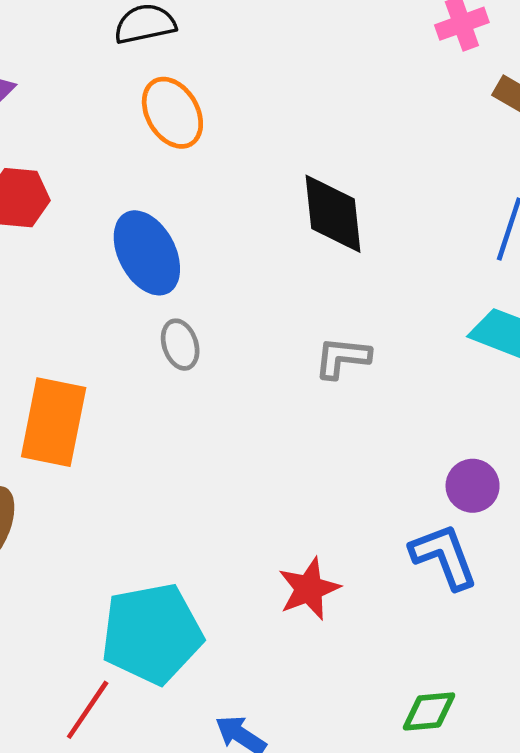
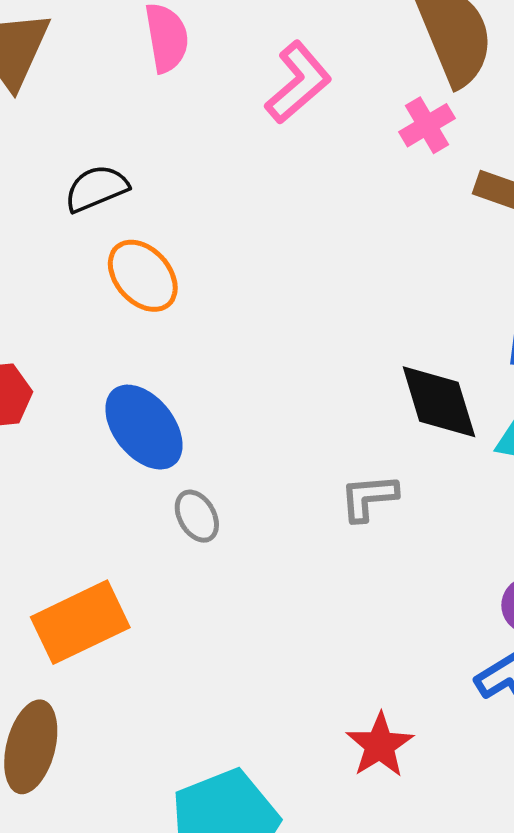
black diamond: (333, 214) -> (439, 402), moved
orange rectangle: (54, 422) -> (80, 622), turned 64

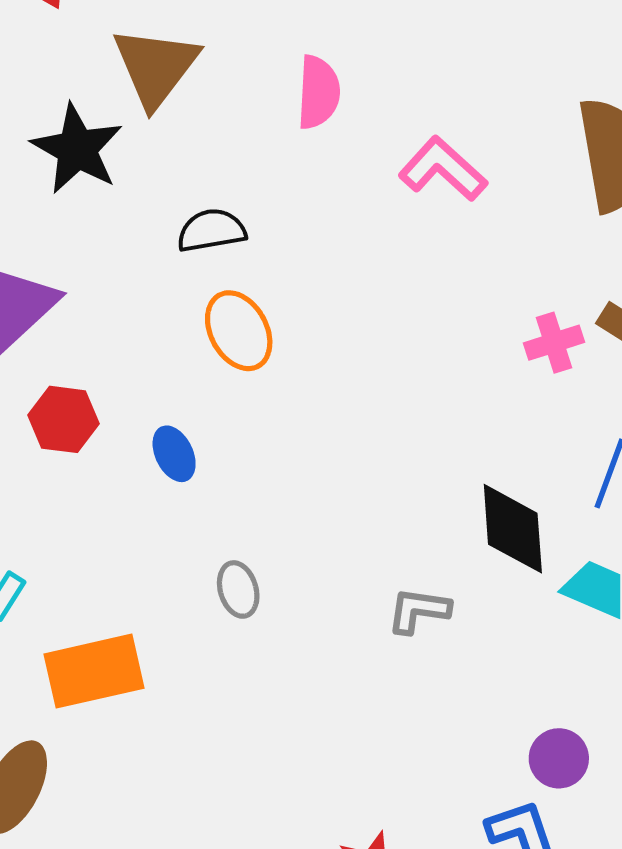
pink L-shape: (298, 83) -> (443, 169), turned -110
pink cross: (427, 125) -> (554, 343), moved
blue ellipse: (144, 427) -> (174, 454), moved, size x0.6

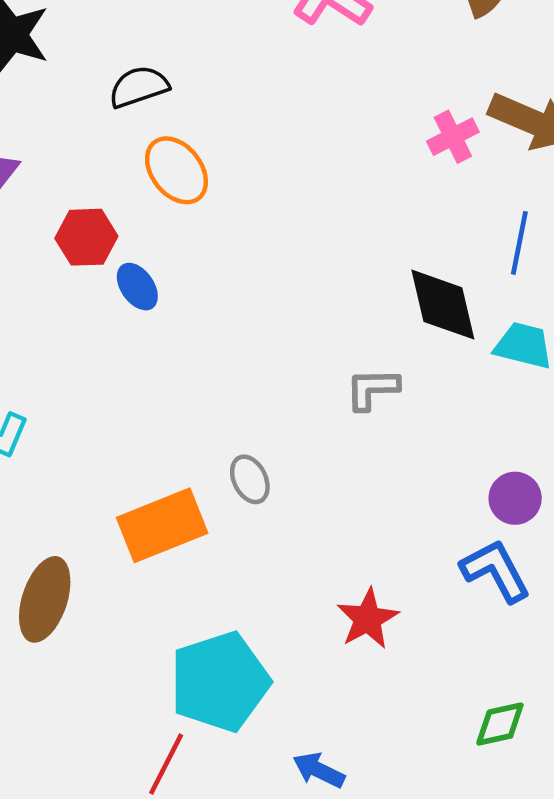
red hexagon: (63, 419) -> (86, 237), moved
gray ellipse: (238, 589) -> (250, 479), moved
orange rectangle: (94, 671) -> (162, 525), moved

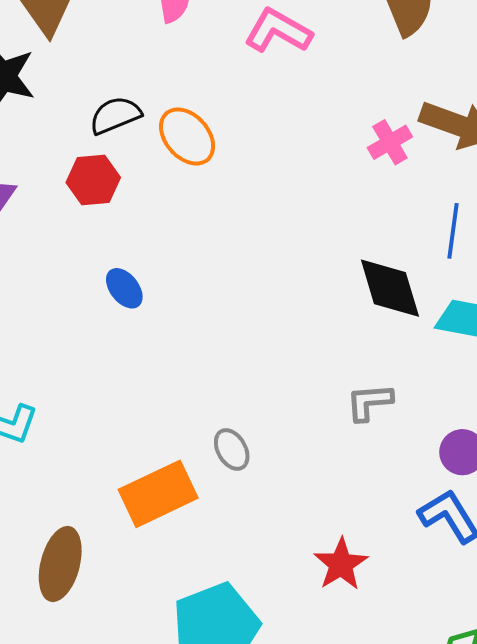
orange ellipse: (176, 170) -> (187, 136), moved
red hexagon: (86, 237) -> (93, 180), moved
gray L-shape: (372, 389) -> (369, 402), moved

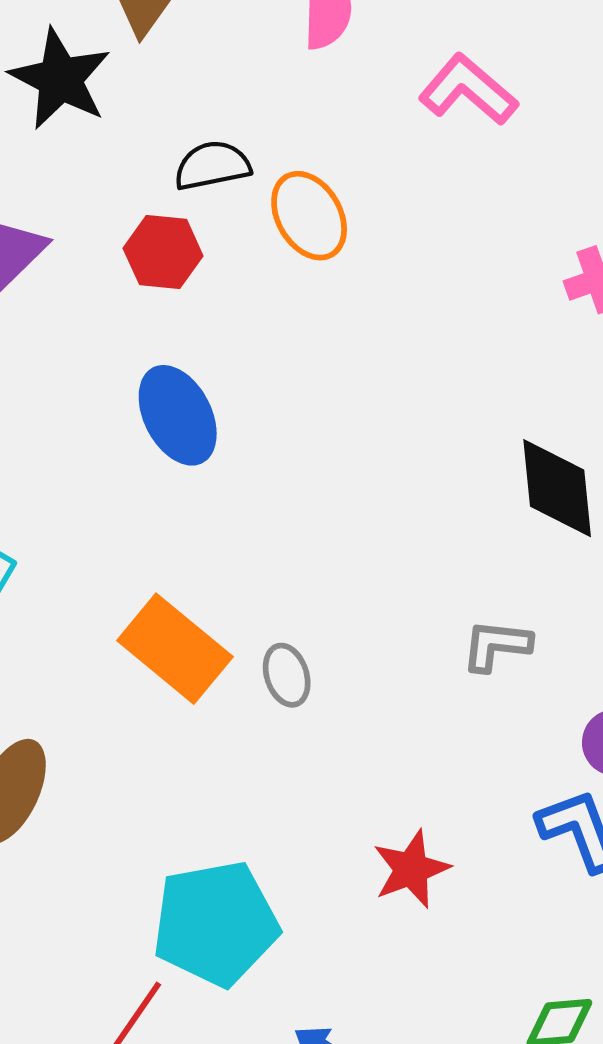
blue ellipse: (124, 288) -> (178, 415), size x1.6
orange rectangle: (158, 494) -> (175, 649), moved, turned 54

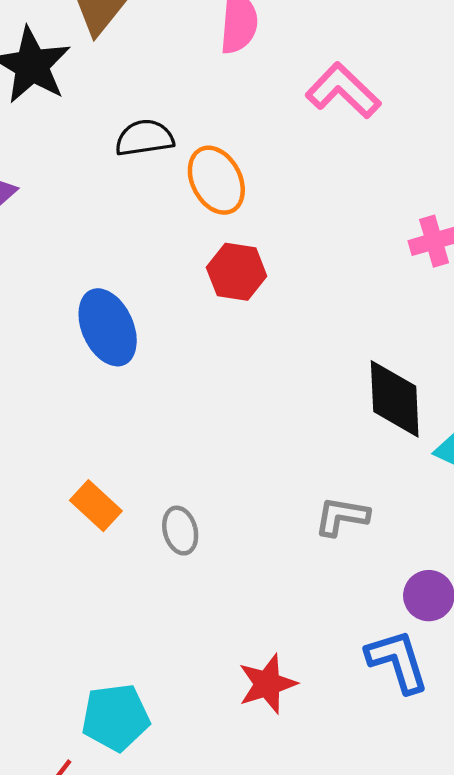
red hexagon: (163, 252) -> (237, 272), moved
orange rectangle: (175, 649) -> (96, 506), size x0.6
cyan pentagon: (216, 923) -> (116, 717), size x0.7

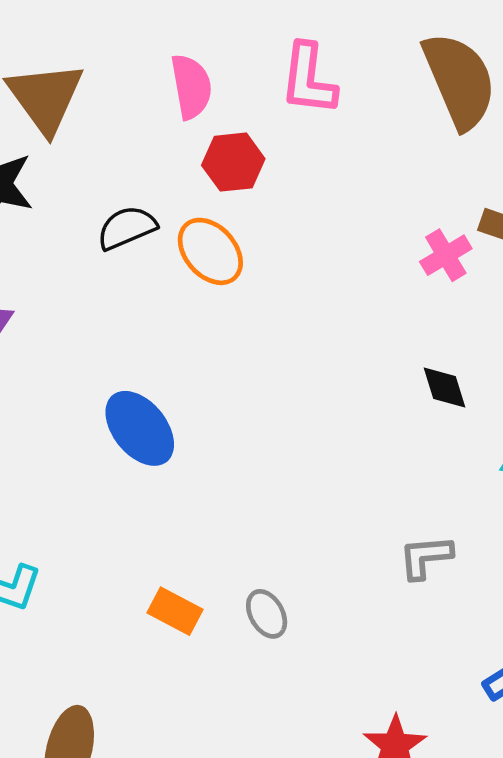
pink L-shape: (343, 91) -> (308, 79), moved, turned -112
red hexagon: (237, 272) -> (233, 162), moved
black diamond: (395, 399) -> (445, 387), moved, size x0.6

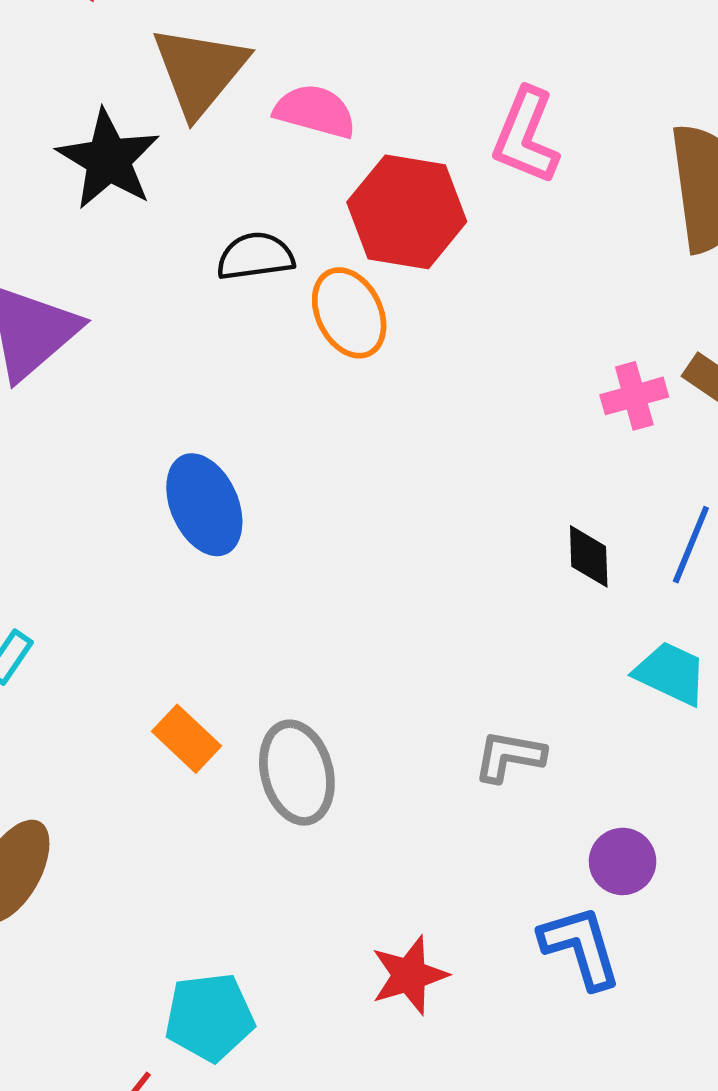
pink semicircle: (191, 87) -> (315, 111), moved, turned -80
red hexagon: (233, 162) -> (407, 212), size x1.5
gray ellipse: (267, 614) -> (297, 773), size x1.6

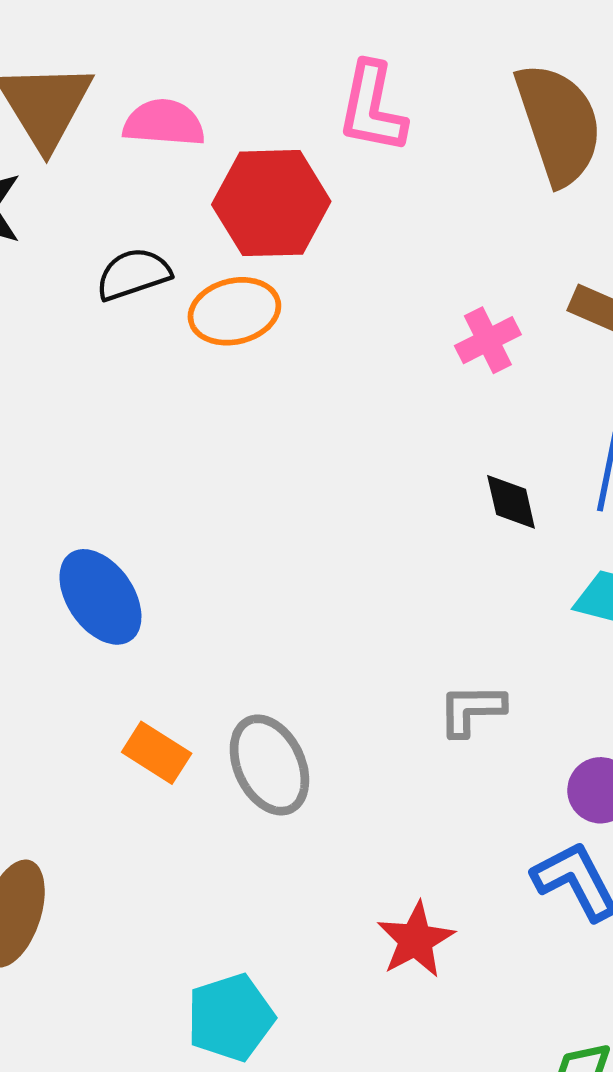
orange ellipse: (349, 313) -> (234, 311), turned -66
pink cross: (634, 396) -> (488, 340), moved
blue ellipse: (204, 505) -> (100, 597), moved

